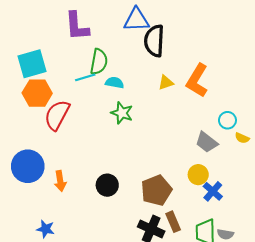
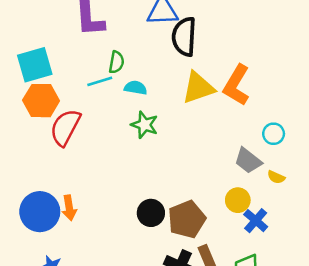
green semicircle: (99, 62) -> (116, 62), size x0.7
yellow triangle: (166, 83) -> (198, 88), size x1.8
yellow semicircle: (242, 138) -> (276, 177), moved
blue circle: (28, 166) -> (40, 212), moved
black circle: (107, 185) -> (151, 213), moved

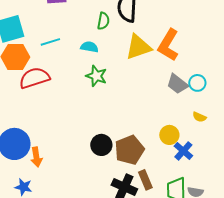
green semicircle: (116, 62) -> (103, 21), moved
cyan line: (100, 81) -> (50, 42), moved
red semicircle: (65, 127) -> (34, 78), turned 44
gray trapezoid: (248, 161) -> (177, 84), moved
orange arrow: (69, 208) -> (36, 157), moved

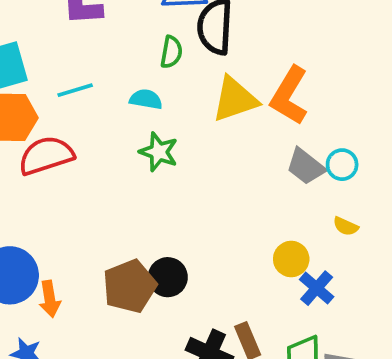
brown pentagon: (129, 150) -> (130, 286), moved

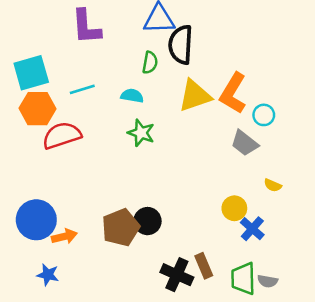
cyan circle: (342, 165) -> (264, 115), moved
orange arrow: (50, 299) -> (64, 236), turned -95

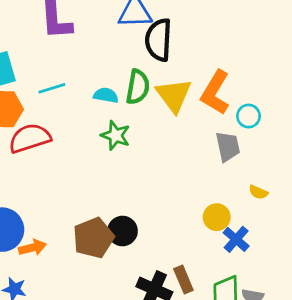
green semicircle: (150, 63) -> (138, 87), moved, size x1.4
yellow triangle: (195, 96) -> (174, 95), turned -48
gray trapezoid: (245, 143) -> (228, 147), turned -140

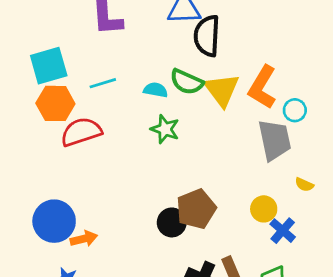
green semicircle: (138, 87) -> (187, 82), turned 104
gray trapezoid: (228, 147) -> (275, 140), size x1.4
brown pentagon: (93, 238) -> (196, 209), moved

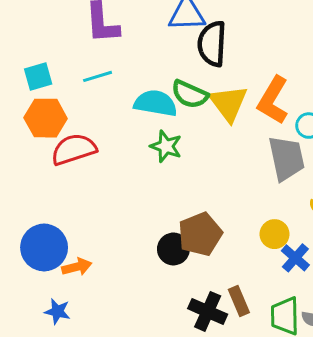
cyan square: (49, 66) -> (38, 76), size x0.7
cyan line: (103, 83) -> (98, 76), moved
cyan semicircle: (156, 90) -> (156, 103), size x1.6

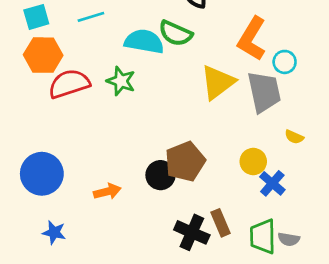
yellow triangle: (228, 103) -> (218, 82), moved, turned 30
green star: (166, 146) -> (121, 81), moved
orange arrow: (77, 267) -> (107, 191), moved

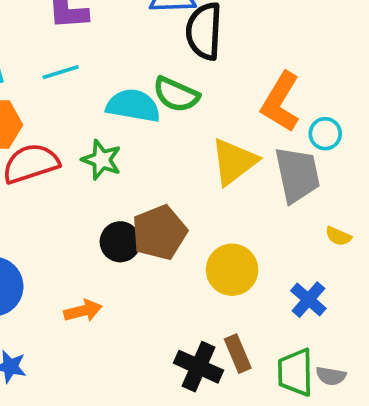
brown pentagon: (185, 161) -> (159, 232), moved
yellow circle: (253, 161) -> (232, 270), moved, size x1.4
black circle: (160, 175) -> (120, 242), moved

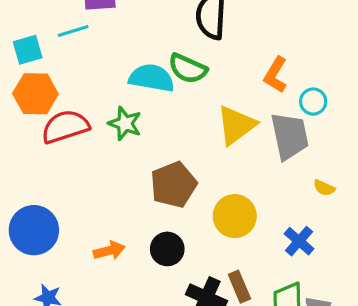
cyan line: (61, 72) -> (73, 31), moved
orange L-shape: (281, 102) -> (275, 75), size x0.7
black circle: (120, 242) -> (167, 249), moved

